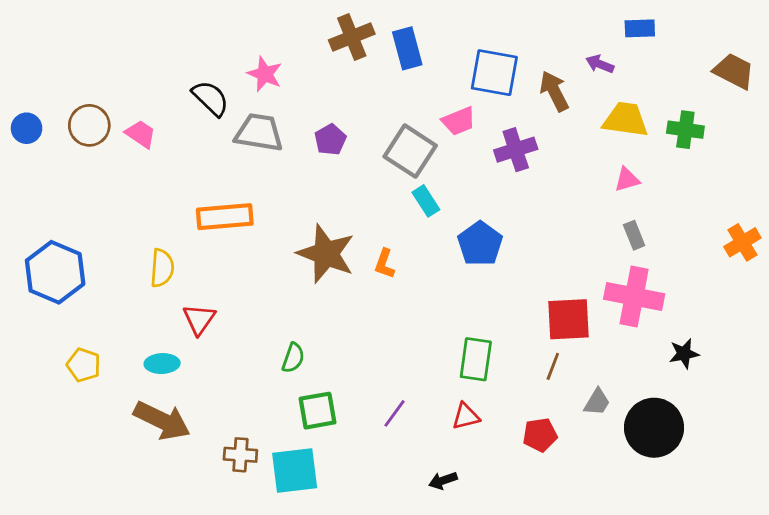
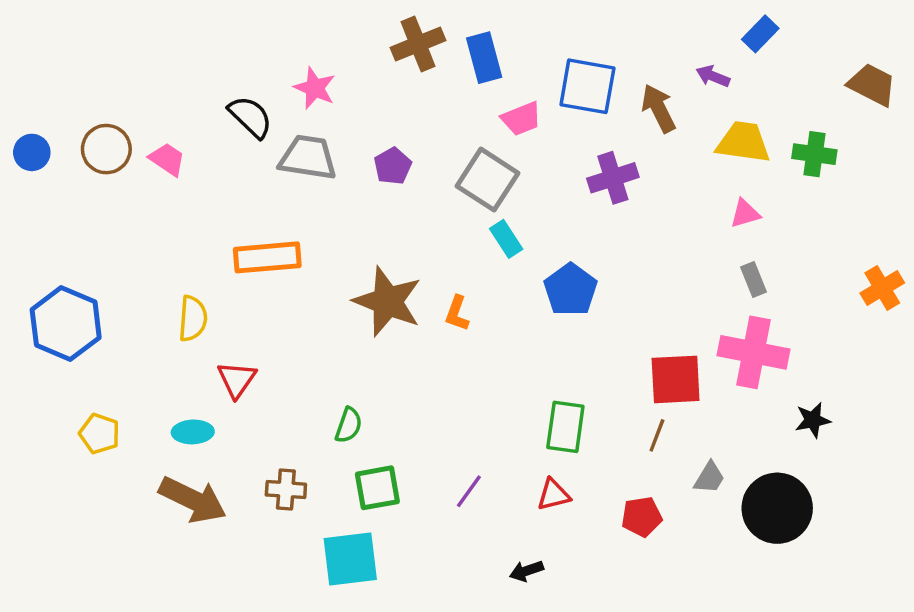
blue rectangle: (640, 28) -> (760, 34), turned -44
pink trapezoid: (459, 121) -> (521, 119), moved
brown cross: (240, 455) -> (286, 490), moved

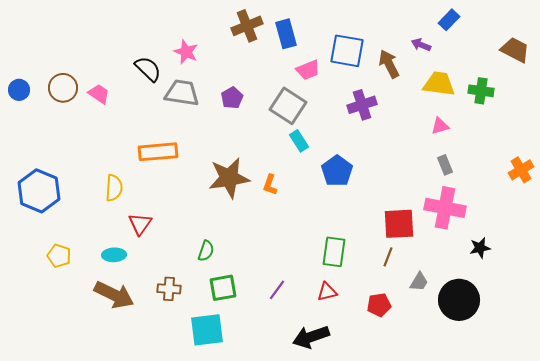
brown star: (388, 302) -> (229, 178), turned -30
black arrow: (526, 571) -> (311, 337), size x1.8

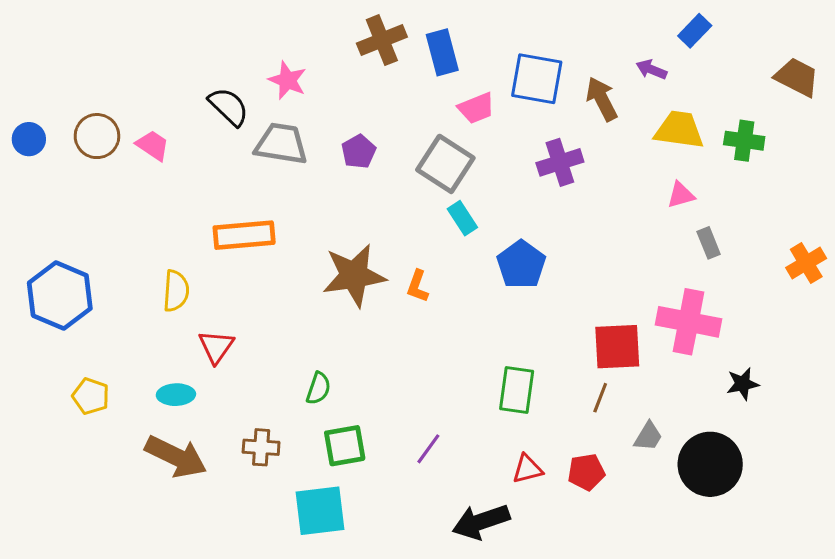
gray rectangle: (445, 165) -> (709, 243), moved
red triangle: (327, 292) -> (527, 469), moved

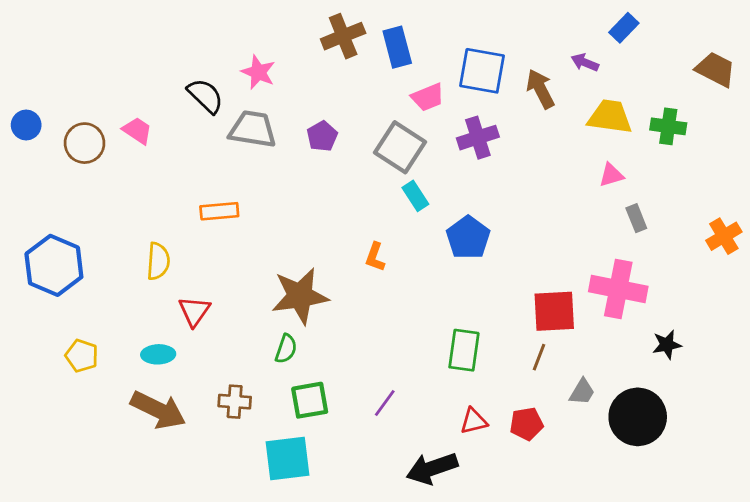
brown circle: (97, 136) -> (85, 143), moved
purple cross: (560, 162) -> (478, 138), moved
orange rectangle: (244, 235) -> (219, 211), size x0.7
brown star: (354, 275) -> (300, 296), moved

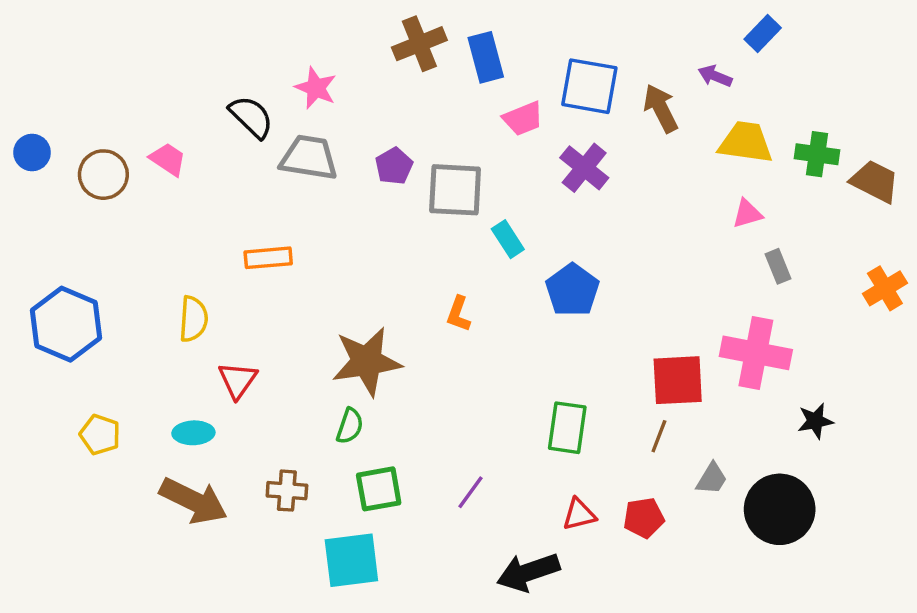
brown trapezoid: (716, 69) -> (875, 181), moved
purple cross: (478, 138) -> (584, 168), turned -33
gray square: (400, 147) -> (455, 190), moved, turned -30

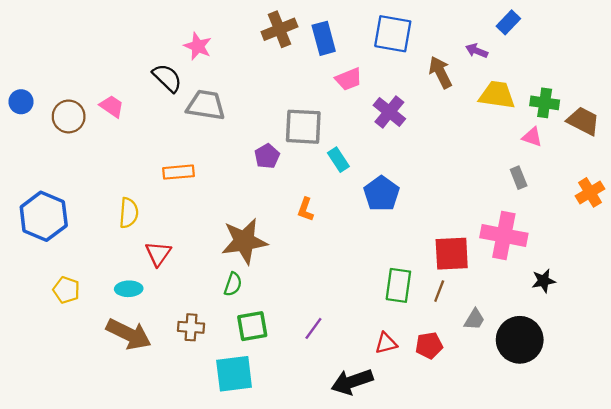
blue square: (589, 86) -> (393, 34), moved
pink star: (316, 88) -> (198, 46), moved
purple pentagon: (394, 166) -> (267, 156), moved
pink triangle: (747, 214) -> (532, 137), moved, turned 35
green rectangle: (567, 428) -> (398, 285), moved

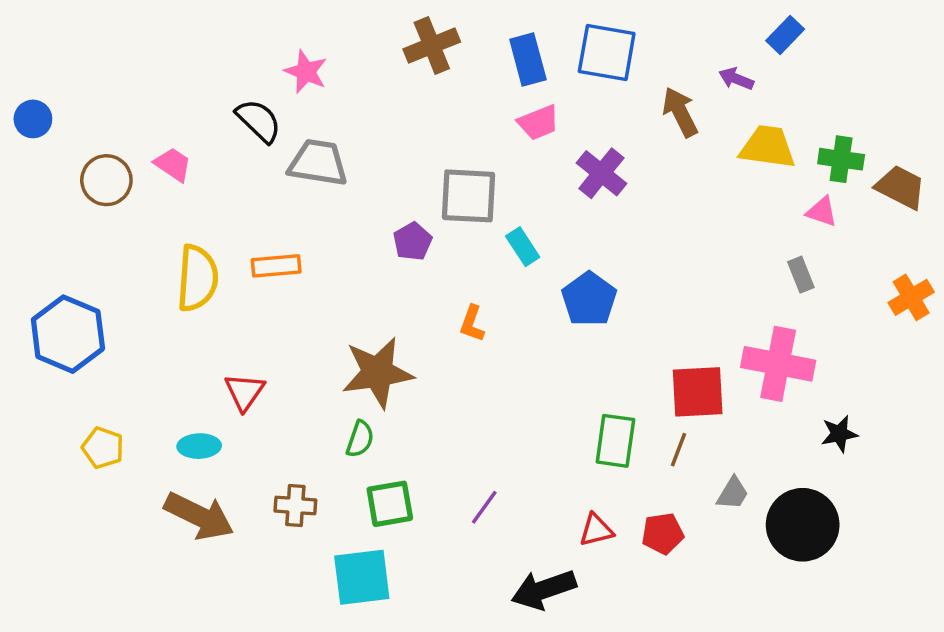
blue rectangle: (324, 38) -> (528, 59), moved
blue circle: (21, 102) -> (33, 119), moved
yellow semicircle: (129, 213) -> (197, 278), moved, size x1.4

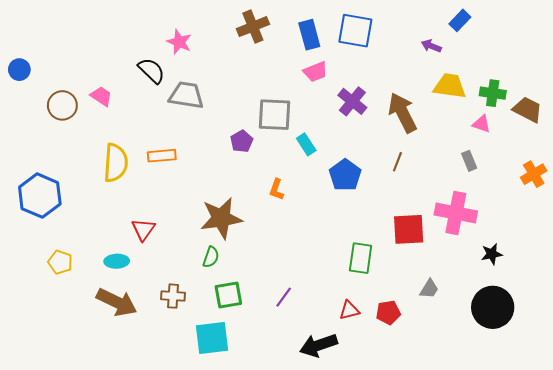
brown arrow: (680, 112) -> (403, 113), moved, size x1.4
brown line: (678, 450) -> (397, 162), moved
black circle: (803, 525) -> (493, 307), moved

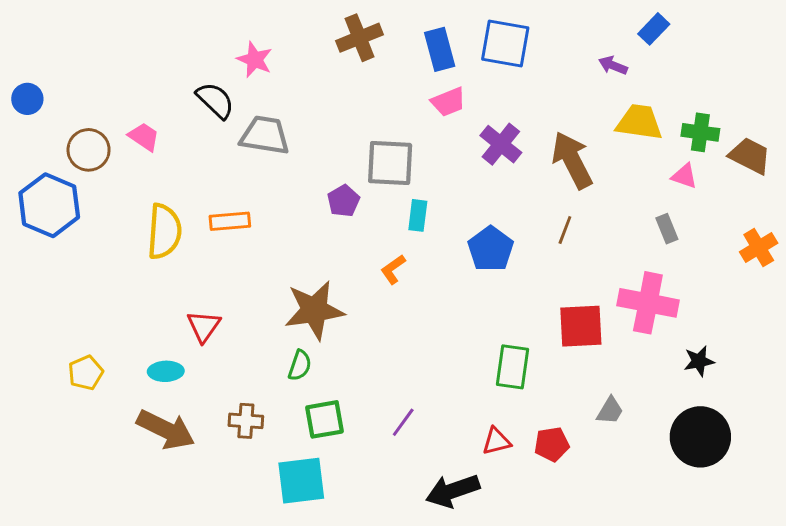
cyan rectangle: (306, 144) -> (418, 215), moved, turned 40
orange L-shape: (276, 189) -> (393, 269), turned 35
blue hexagon: (40, 196) -> (49, 205), moved
yellow pentagon: (60, 262) -> (86, 373), turned 30

